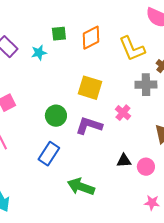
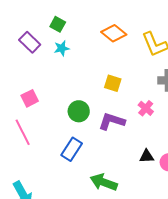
green square: (59, 34) -> (58, 24), moved, turned 35
orange diamond: (91, 38) -> (114, 33), turned 65
yellow square: (90, 88) -> (113, 83), size x0.7

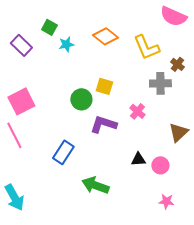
cyan star: (62, 48) -> (66, 44), moved
pink square: (30, 98) -> (21, 101), size x1.5
green circle: (79, 111) -> (81, 99), moved

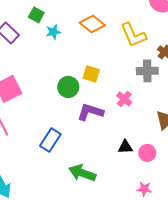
pink star: (166, 201) -> (144, 189), moved

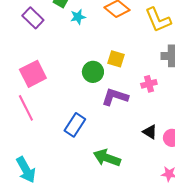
pink cross: (124, 99) -> (149, 84), turned 35
black triangle: (125, 147) -> (150, 132), turned 35

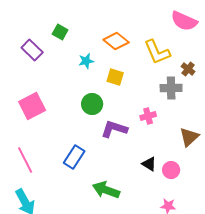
cyan star: (78, 17) -> (86, 61), moved
yellow square: (116, 59) -> (115, 77), moved
pink line: (26, 108) -> (25, 160), moved

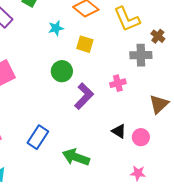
purple L-shape: (114, 129) -> (84, 96), turned 116
blue rectangle: (74, 157) -> (38, 137), moved

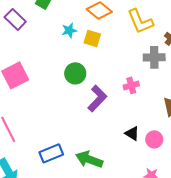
yellow square: (85, 44) -> (92, 38), moved
blue rectangle: (38, 137) -> (51, 153), moved, turned 35

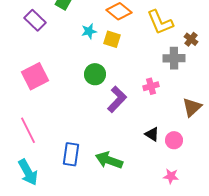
blue rectangle: (51, 153) -> (71, 154), turned -60

